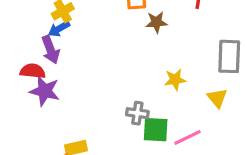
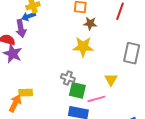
yellow star: (175, 80) -> (83, 47), moved, size x1.5
yellow triangle: (217, 98) -> (111, 80), moved

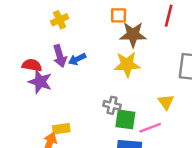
blue arrow: (29, 16) -> (77, 59), moved
brown star: (90, 23) -> (133, 35), size x1.5
purple arrow: (21, 28) -> (60, 56), moved

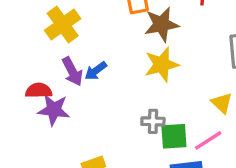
yellow cross: (60, 20) -> (63, 24), size x1.5

